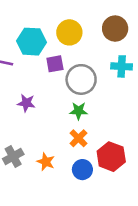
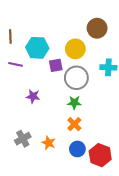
brown circle: (115, 29) -> (97, 28), moved
yellow circle: (69, 32) -> (75, 49), moved
red hexagon: (111, 157) -> (100, 155), moved

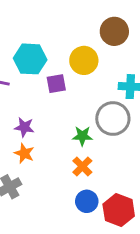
gray circle: (76, 78) -> (113, 119), moved
orange star: (49, 143) -> (24, 153), moved

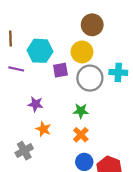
brown circle: (114, 31) -> (92, 25), moved
gray circle: (113, 119) -> (90, 78), moved
orange star: (24, 153) -> (43, 129), moved

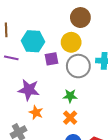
purple star: (36, 104) -> (29, 90), size x1.5

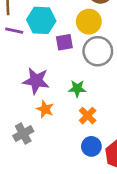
purple line: (11, 58) -> (14, 31), moved
green star: (70, 96) -> (77, 89), moved

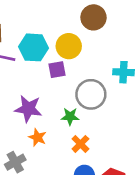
yellow circle: (89, 22) -> (69, 46), moved
gray circle: (98, 51) -> (91, 94), moved

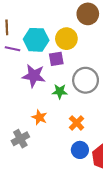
purple star: (28, 109) -> (34, 76), moved
green star: (70, 117) -> (60, 91), moved

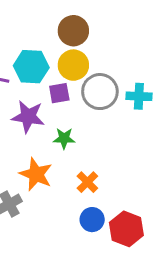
brown circle: (88, 14) -> (73, 31), moved
gray circle: (86, 80) -> (100, 92), moved
orange star: (39, 117) -> (36, 174), size x1.5

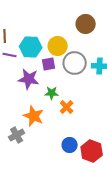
brown circle: (73, 31) -> (86, 24), moved
orange cross: (87, 182) -> (67, 107), moved

